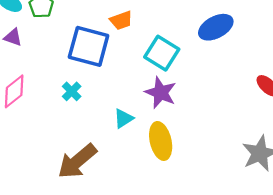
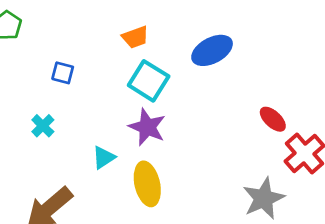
orange trapezoid: (121, 20) -> (135, 37), moved
blue square: (89, 46) -> (63, 73), size x0.5

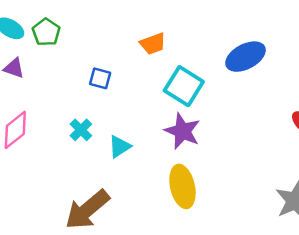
orange trapezoid: (135, 37) -> (153, 44), moved
cyan triangle: (104, 157) -> (119, 147), moved

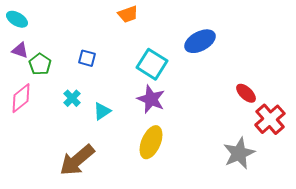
green pentagon: (46, 32) -> (40, 64), moved
orange trapezoid: (153, 44) -> (128, 14), moved
yellow ellipse: (182, 186) -> (151, 142), turned 36

